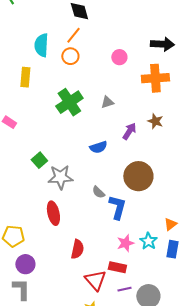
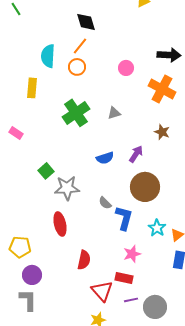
orange cross: (155, 78) -> (162, 89), turned 32
purple arrow: (129, 131) -> (136, 154), moved
cyan star: (148, 241) -> (157, 228), moved

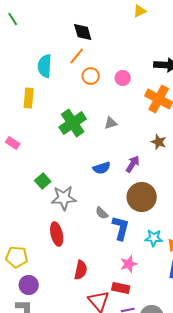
orange circle: (77, 67) -> (91, 76), moved
cyan star: (157, 228) -> (154, 238), turned -30

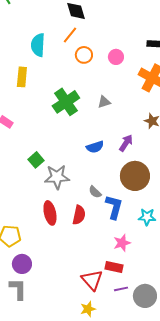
red semicircle: (81, 270) -> (79, 215), moved

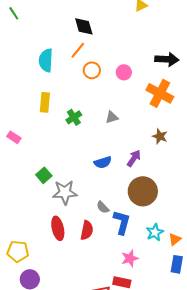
yellow rectangle: (22, 77) -> (45, 102), moved
green cross: (66, 102) -> (74, 117), size x0.6
cyan star: (147, 217) -> (155, 232), turned -30

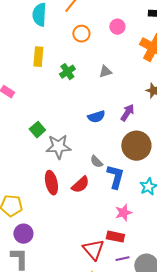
orange circle: (92, 70) -> (81, 34), moved
red semicircle: (87, 230) -> (80, 185), turned 36

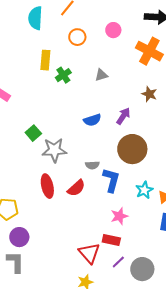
yellow rectangle: (38, 57) -> (45, 60), moved
gray semicircle: (96, 162) -> (92, 165), turned -48
purple line: (122, 259) -> (118, 262), turned -32

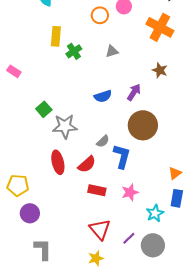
orange circle: (77, 37) -> (100, 15), moved
gray semicircle: (92, 165) -> (103, 141), turned -40
cyan star: (144, 190) -> (155, 213), moved
red rectangle: (111, 240) -> (97, 190), moved
gray L-shape: (15, 262) -> (43, 249), moved

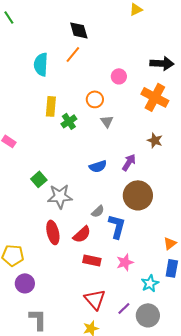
orange circle: (100, 15) -> (95, 99), moved
gray triangle: (112, 51) -> (107, 121), turned -48

